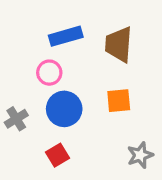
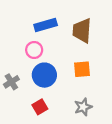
gray star: (140, 155) -> (83, 107), moved

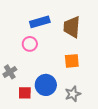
blue circle: (44, 75) -> (46, 85), moved
red square: (40, 107) -> (25, 93), moved, turned 32

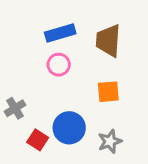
pink circle: (30, 44) -> (59, 65), moved
red square: (25, 93) -> (38, 140), turned 32

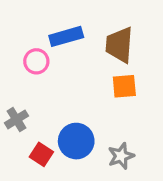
pink circle: (59, 65) -> (36, 61), moved
orange square: (108, 92) -> (124, 86), moved

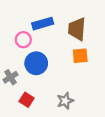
blue circle: (76, 141) -> (36, 63), moved
gray star: (121, 156) -> (65, 101), moved

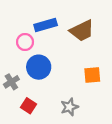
brown trapezoid: (77, 29) -> (82, 31), turned -120
orange square: (80, 56) -> (92, 75), moved

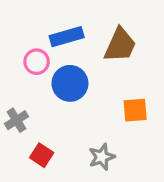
brown trapezoid: (82, 31) -> (120, 45), turned -40
blue circle: (39, 67) -> (70, 83), moved

